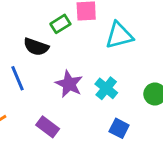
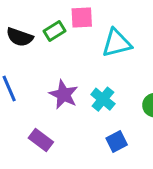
black semicircle: (36, 47) -> (20, 37), moved
blue square: (119, 128) -> (117, 141), turned 36

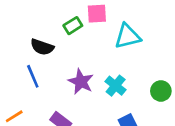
black semicircle: (20, 37) -> (42, 47), moved

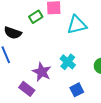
purple star: (81, 82) -> (42, 72), moved

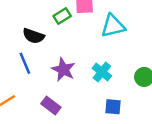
purple star: (42, 72) -> (63, 69), moved
blue square: (77, 90) -> (113, 107), turned 32

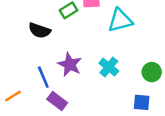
blue line: (25, 63) -> (43, 77), moved
blue square: (113, 107) -> (142, 102), moved

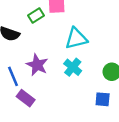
cyan triangle: (120, 20) -> (76, 38), moved

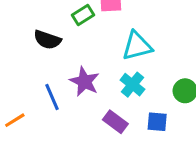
purple rectangle: (26, 98) -> (115, 122), moved
blue square: (103, 99) -> (157, 122), moved

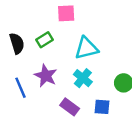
green rectangle: (83, 15) -> (44, 40), moved
black semicircle: (47, 40) -> (17, 43), turned -126

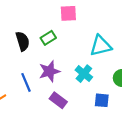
cyan triangle: (86, 48) -> (101, 46), moved
purple star: (46, 76) -> (49, 71), turned 30
purple rectangle: (70, 107) -> (58, 100), moved

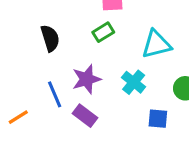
green rectangle: (48, 38) -> (103, 32), moved
purple rectangle: (58, 100) -> (85, 116), moved

